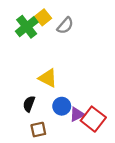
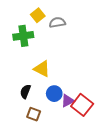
gray semicircle: (65, 26) -> (57, 22), turned -140
green cross: (27, 27) -> (23, 36), moved, turned 30
brown square: (38, 130) -> (34, 114), turned 32

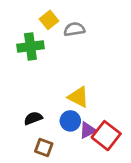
yellow triangle: (42, 69) -> (78, 97), moved
black semicircle: (25, 92) -> (33, 118), turned 48

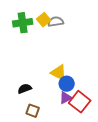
yellow square: (49, 20) -> (44, 20), moved
green cross: (30, 47) -> (23, 23), moved
blue circle: (70, 121) -> (67, 84), moved

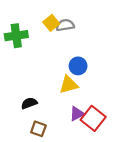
green cross: (23, 23) -> (16, 36), moved
yellow triangle: (59, 73) -> (69, 85), turned -42
blue circle: (67, 84) -> (78, 66), moved

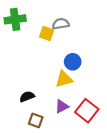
yellow square: (51, 23) -> (47, 34), moved, turned -32
green cross: (16, 36) -> (15, 19), moved
purple triangle: (77, 114) -> (62, 106), moved

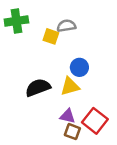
black semicircle: (27, 97) -> (38, 88), moved, size x1.5
purple triangle: (62, 106) -> (68, 116), turned 40
brown square: (36, 120) -> (72, 132), moved

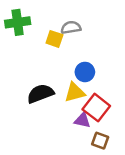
purple triangle: (68, 116) -> (82, 120), moved
red square: (95, 121) -> (96, 108), moved
brown square: (72, 132) -> (100, 141), moved

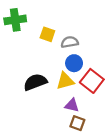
gray semicircle: (71, 28) -> (70, 42), moved
red square: (96, 108) -> (92, 81), moved
brown square: (100, 141) -> (77, 123), moved

